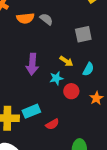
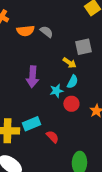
yellow arrow: (66, 61) -> (69, 63), moved
cyan semicircle: (88, 69) -> (72, 82), moved
red semicircle: (52, 124) -> (52, 137), turned -104

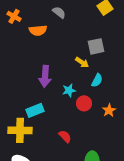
gray semicircle: (46, 32) -> (59, 12), moved
cyan semicircle: (72, 82) -> (97, 80), moved
cyan rectangle: (31, 124) -> (35, 110), moved

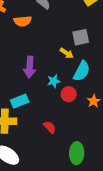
cyan semicircle: (97, 80) -> (82, 71), size x1.5

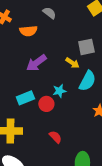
purple arrow: (30, 67) -> (36, 63), moved, turned 50
red circle: (69, 94) -> (46, 104), moved
cyan rectangle: (20, 101) -> (25, 98), moved

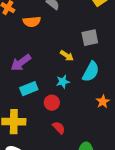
purple arrow: (36, 63) -> (21, 63), moved
yellow arrow: (72, 63) -> (67, 56), moved
red circle: (46, 104) -> (52, 103), moved

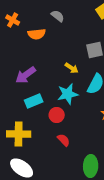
cyan star: (63, 82) -> (68, 94), size x1.5

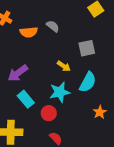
gray semicircle: (58, 16) -> (53, 26), moved
cyan rectangle: (34, 101) -> (26, 99), turned 72

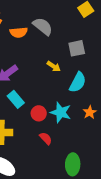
gray semicircle: (53, 26) -> (43, 26), size x1.5
cyan star: (60, 92) -> (61, 112), moved, turned 30

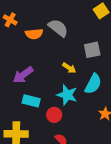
cyan rectangle: (16, 99) -> (31, 101), turned -36
cyan star: (61, 112) -> (67, 95), moved

